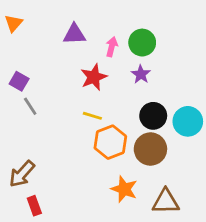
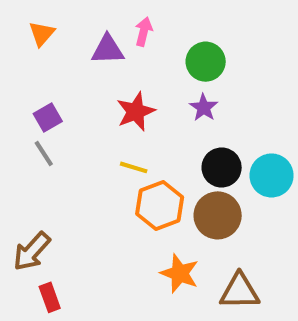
orange triangle: (14, 23) -> (42, 34), moved
pink arrow: (112, 47) -> (144, 32), moved
purple square: (19, 81) -> (48, 118), moved, turned 30

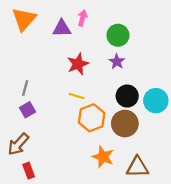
orange triangle: (42, 34) -> (24, 19), size x1.6
purple square: (48, 118) -> (27, 110), moved
gray line: (44, 154) -> (25, 88), turned 49

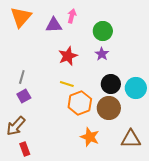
brown triangle: (137, 167) -> (131, 139), moved

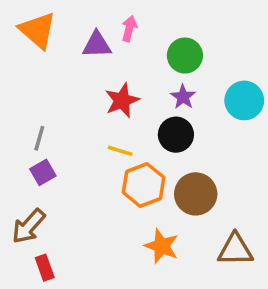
orange triangle: (21, 17) -> (37, 30), turned -30
black circle: (111, 84) -> (176, 135), moved
cyan circle: (136, 88) -> (244, 100), moved

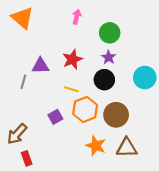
purple triangle: (97, 45) -> (40, 66), moved
cyan circle: (244, 100) -> (145, 78), moved
purple square: (43, 172) -> (55, 117), moved
brown triangle: (235, 250) -> (127, 148), moved

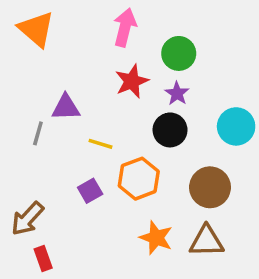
pink arrow: (77, 17) -> (125, 27), size x1.5
red star: (72, 59) -> (132, 81), moved
yellow line: (71, 89) -> (101, 144), moved
brown circle: (116, 115) -> (210, 187), moved

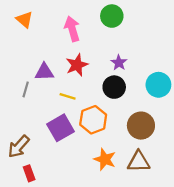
pink arrow: (125, 27) -> (72, 29), moved, turned -30
orange triangle: (36, 29) -> (24, 20), size x0.7
green circle: (179, 53) -> (112, 16), moved
red star: (132, 81) -> (77, 65), moved
purple square: (90, 191) -> (61, 128), size x1.6

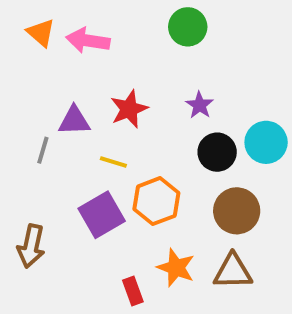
pink arrow: (72, 29) -> (88, 41), moved, turned -65
black circle: (114, 87) -> (217, 152), moved
brown arrow: (19, 147) -> (31, 246), turned -30
red rectangle: (29, 173) -> (133, 291), moved

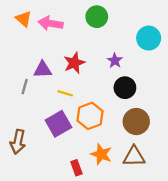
green circle: (188, 27) -> (97, 17), moved
cyan circle: (266, 142) -> (149, 38), moved

